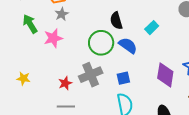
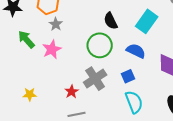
cyan rectangle: (152, 28) -> (147, 21), size x1.6
blue semicircle: (128, 45) -> (136, 51), moved

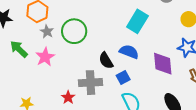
black semicircle: (111, 21) -> (106, 61), moved
green circle: (100, 45) -> (74, 31), moved
gray cross: (95, 79) -> (91, 83), turned 35

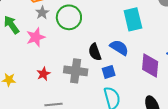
cyan rectangle: (137, 21) -> (133, 19), turned -55
red star: (68, 97) -> (43, 74), moved

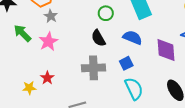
green circle: (69, 17) -> (106, 13), moved, size x0.6
black semicircle: (95, 52) -> (98, 38), moved
red star: (43, 74) -> (47, 78), moved

